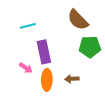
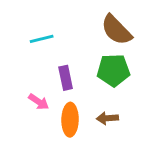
green pentagon: (90, 47) -> (113, 70), moved
purple rectangle: (44, 52) -> (66, 78), size x0.7

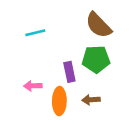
purple rectangle: (66, 78) -> (69, 72), moved
pink arrow: (39, 102) -> (33, 86), turned 144

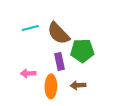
brown semicircle: (99, 25) -> (58, 33), moved

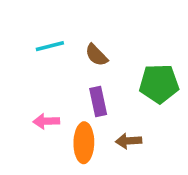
brown semicircle: (58, 33) -> (96, 55), size x0.6
green pentagon: (82, 51) -> (159, 84), moved

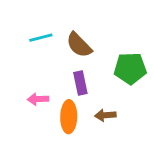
brown semicircle: (96, 55) -> (79, 45), size x1.4

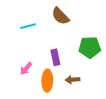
brown semicircle: (79, 45) -> (60, 16), moved
pink arrow: (38, 99) -> (26, 69), turned -48

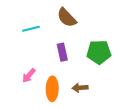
purple rectangle: (55, 57) -> (62, 52), moved

